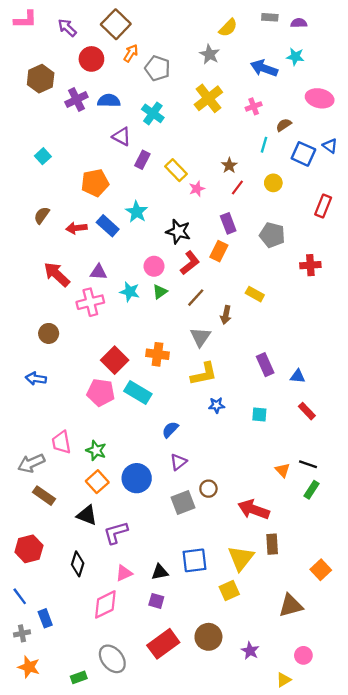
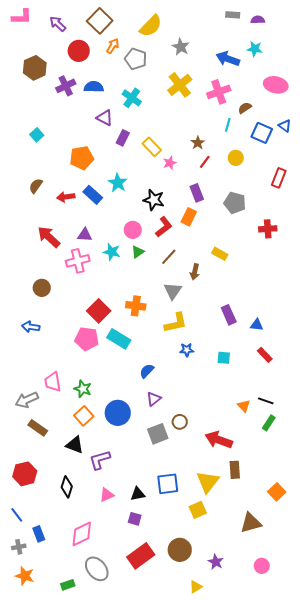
yellow semicircle: (228, 28) -> (151, 26), moved, size x1.4
pink cross: (254, 106) -> (219, 92), size x1.6
pink diamond: (105, 604) -> (82, 534), moved
yellow triangle: (284, 680) -> (196, 587), moved

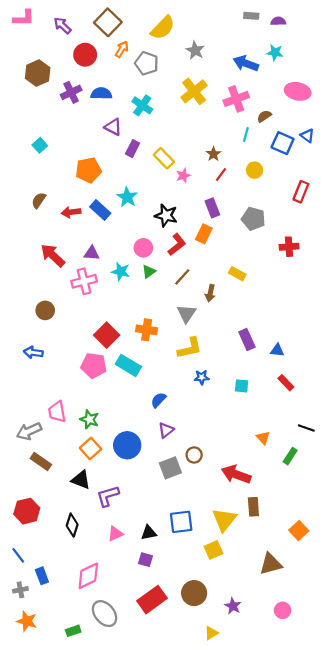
black line: (266, 401) -> (306, 428), moved

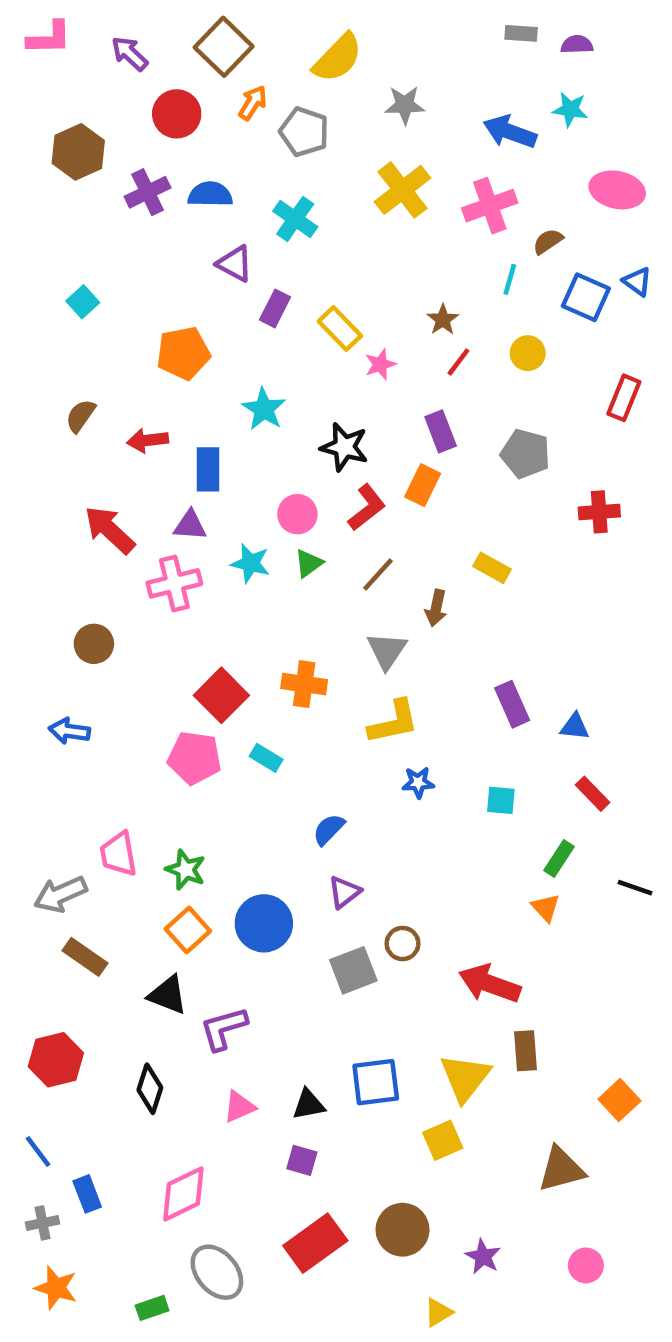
gray star: (195, 50) -> (405, 105), turned -30
blue rectangle: (100, 210) -> (208, 469), moved, turned 48
cyan rectangle: (128, 365) -> (266, 758), size x0.6
green rectangle: (290, 456) -> (559, 858), moved

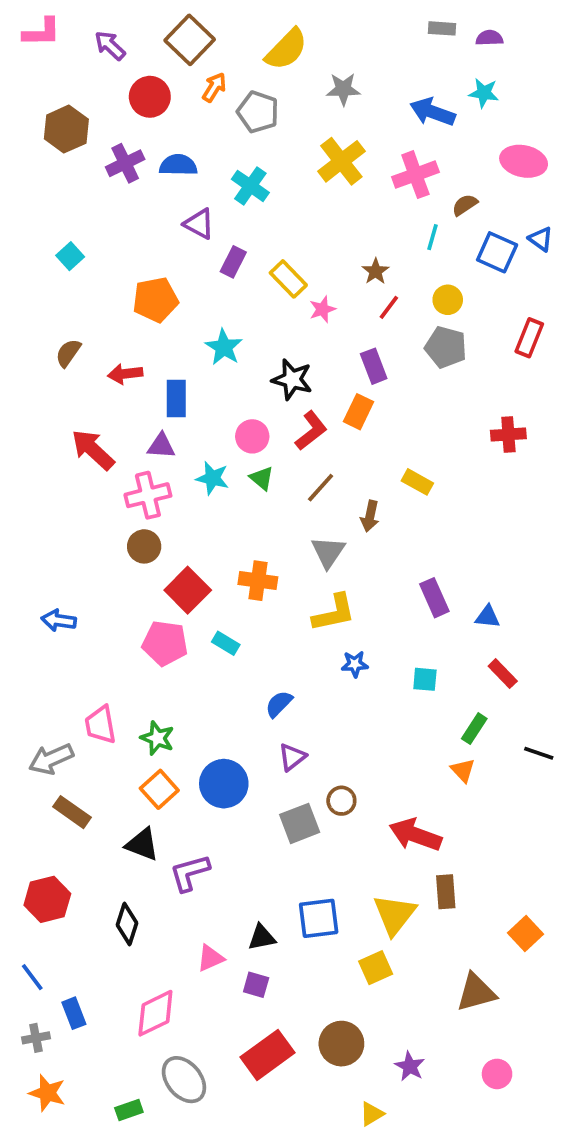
gray pentagon: (525, 454) -> (446, 347), moved
green triangle: (309, 563) -> (262, 478), turned -44
brown circle: (94, 644) -> (144, 546), moved
pink triangle: (239, 1107) -> (211, 958), moved

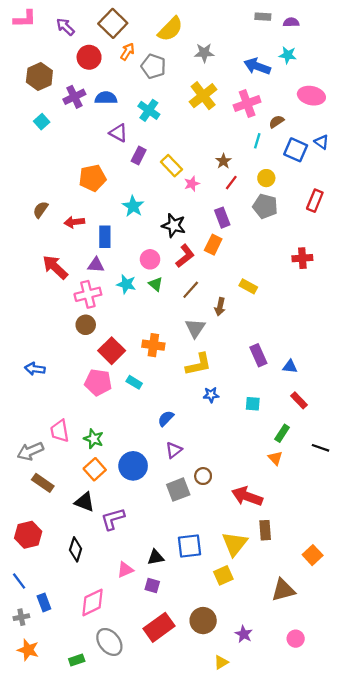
cyan square: (70, 256) -> (42, 122), moved

